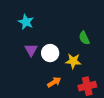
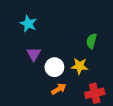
green semicircle: (84, 38) -> (91, 41), turned 40
white circle: (50, 53) -> (54, 67), moved

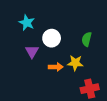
white circle: (54, 67) -> (52, 38), moved
orange arrow: (59, 89) -> (56, 67), moved, turned 32

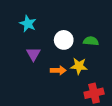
white circle: (52, 38) -> (64, 40), moved
green semicircle: (87, 39) -> (91, 41), turned 80

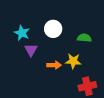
cyan star: (28, 24) -> (22, 33), moved
white circle: (64, 40) -> (53, 29), moved

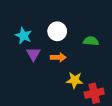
yellow star: (73, 61) -> (75, 80), moved
orange arrow: (54, 65) -> (58, 57), moved

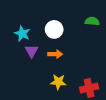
green semicircle: (91, 41) -> (92, 21), moved
yellow star: (75, 80) -> (58, 82), moved

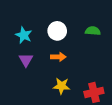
green semicircle: (92, 21) -> (93, 31), moved
purple triangle: (32, 51) -> (26, 60), moved

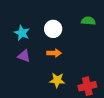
green semicircle: (93, 31) -> (88, 21), moved
purple triangle: (26, 60) -> (24, 56), turned -40

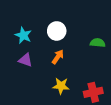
green semicircle: (88, 21) -> (98, 43), moved
orange arrow: (54, 53) -> (58, 57), turned -56

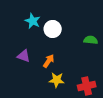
cyan star: (23, 35) -> (33, 21), moved
orange arrow: (58, 57) -> (49, 61), moved

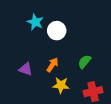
green semicircle: (91, 40) -> (85, 62), moved, turned -56
purple triangle: (24, 56) -> (26, 69), moved

